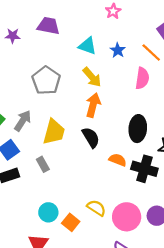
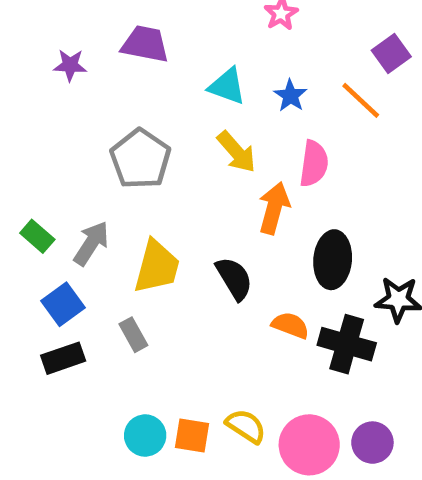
pink semicircle: (142, 78) -> (314, 164), moved
orange arrow: (93, 105) -> (274, 208), moved
orange square: (71, 222) -> (192, 435), moved, turned -30

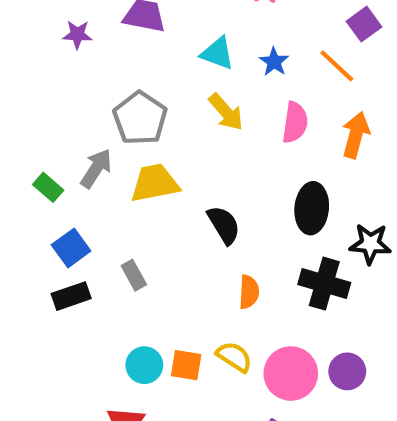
orange arrow: (274, 208) -> (356, 135), moved
gray arrow: (91, 243) -> (96, 168), moved
yellow trapezoid: (157, 267) -> (155, 183), moved, turned -116
orange semicircle: (290, 325) -> (249, 292), moved, turned 72

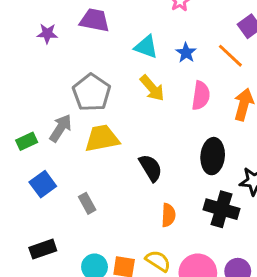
green rectangle: (48, 187) -> (27, 141), turned -66
black rectangle: (71, 296) -> (43, 249), moved

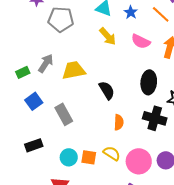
gray pentagon: (92, 93) -> (61, 19), moved, turned -30
pink semicircle: (201, 96) -> (141, 41), turned 108
gray rectangle: (87, 203) -> (64, 114), size x1.5

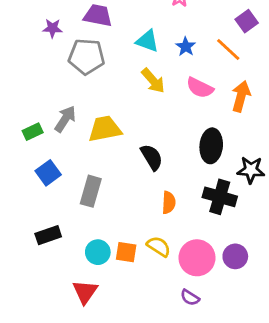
gray rectangle: (64, 114) -> (91, 191), turned 45

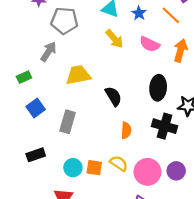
gray arrow: (65, 119) -> (48, 52), moved

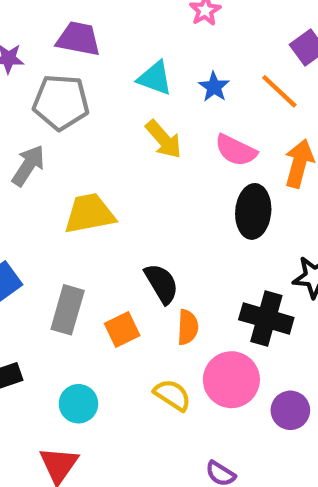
black ellipse: (158, 88) -> (253, 211), moved
black semicircle: (113, 96) -> (161, 284), moved
orange square: (94, 168) -> (122, 329), moved, turned -35
pink circle: (147, 172) -> (231, 380), moved

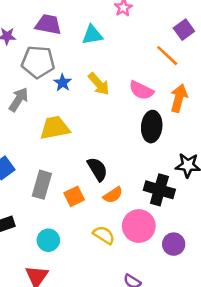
cyan triangle: (155, 78) -> (92, 35), moved, turned -30
blue star: (214, 87) -> (63, 83), moved
orange semicircle: (188, 327) -> (113, 195), turned 54

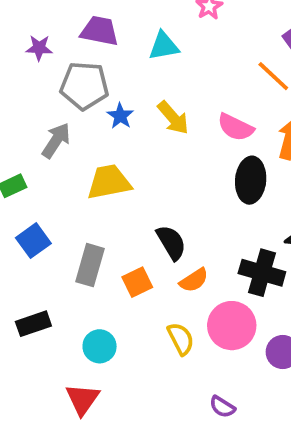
yellow semicircle: (104, 235) -> (181, 339), turned 30

